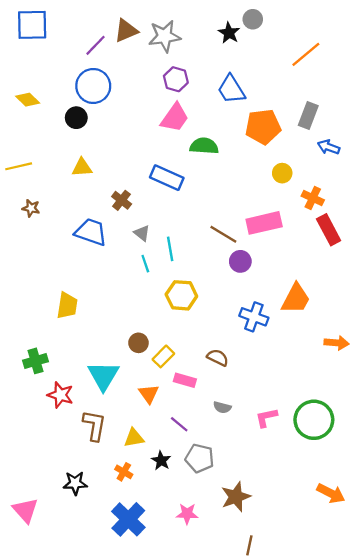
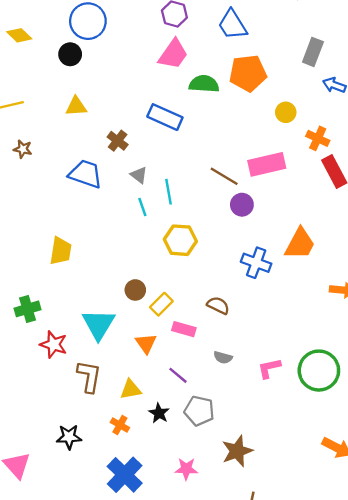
orange pentagon: (263, 127) -> (248, 73), moved

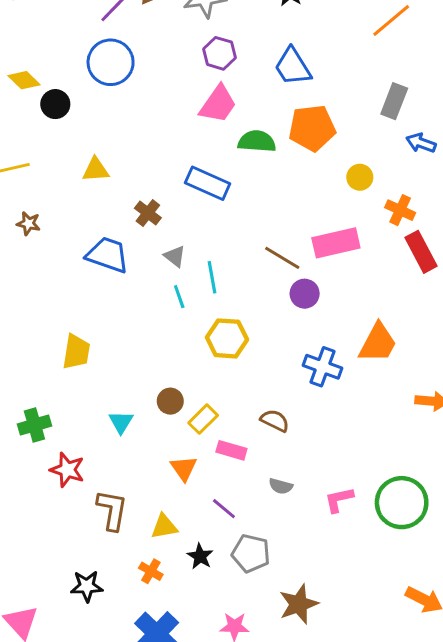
black circle: (70, 54) -> (55, 104), moved
cyan triangle: (99, 324) -> (121, 422), moved, size x0.6

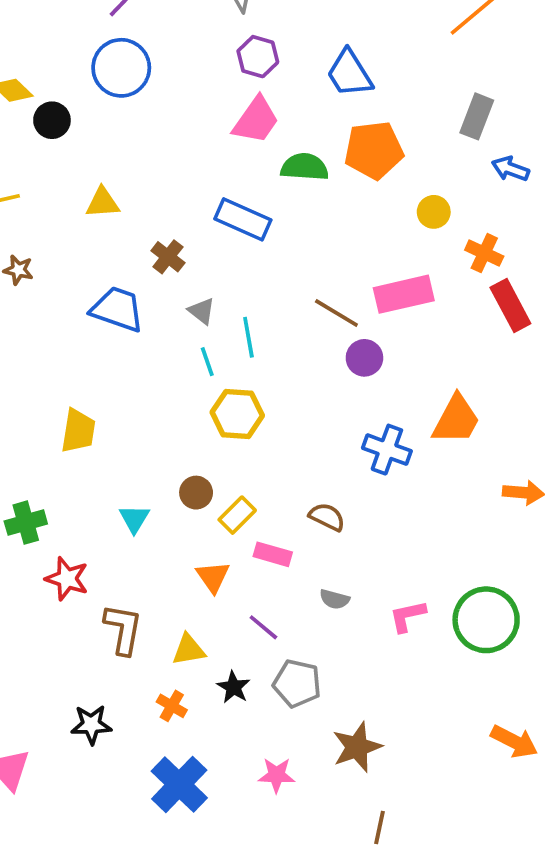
yellow hexagon: (227, 338) -> (237, 414), moved

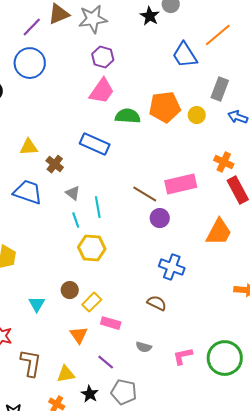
blue trapezoid: (349, 73) -> (185, 55), moved
yellow triangle: (103, 203) -> (29, 147), moved
yellow circle: (434, 212) -> (197, 115), moved
orange trapezoid: (456, 420) -> (219, 232), moved
brown semicircle: (327, 517) -> (157, 303), moved

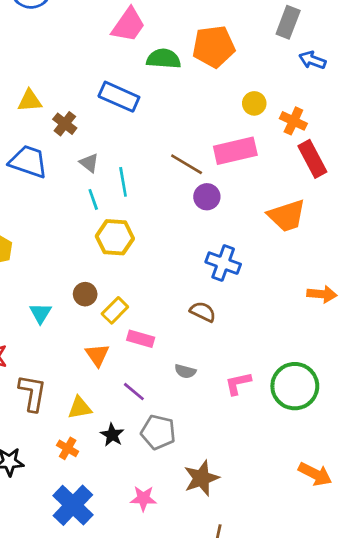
yellow circle: (197, 115) -> (254, 103), moved
orange trapezoid: (219, 232) -> (287, 216), turned 44

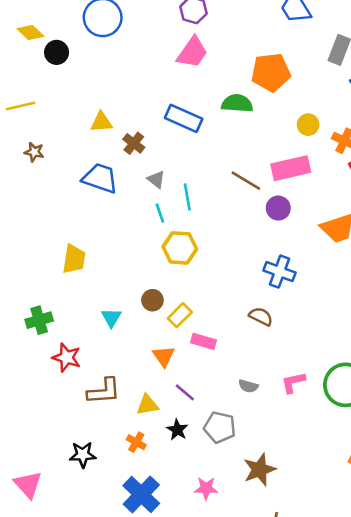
green semicircle: (164, 59) -> (237, 103), moved
purple circle: (207, 197) -> (278, 208), moved
gray semicircle: (185, 371) -> (248, 386), moved
purple line: (134, 392) -> (185, 392), moved
brown L-shape: (32, 393) -> (104, 391), turned 76

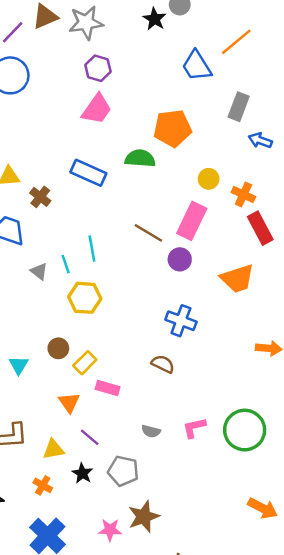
pink rectangle: (291, 168) -> (192, 221), turned -51
gray triangle: (156, 179) -> (39, 271), moved
brown star: (260, 470) -> (144, 517), moved

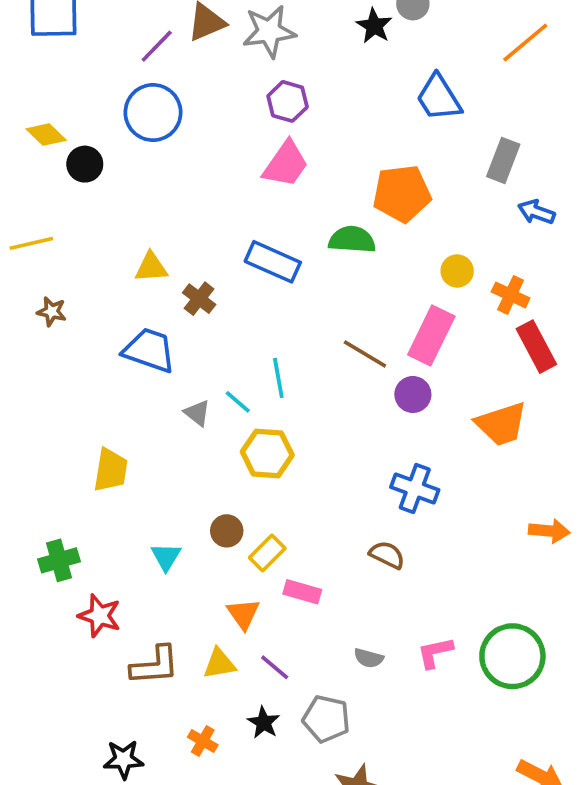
orange line: (236, 42) -> (525, 42), moved
cyan line: (66, 264) -> (238, 402), turned -30
yellow triangle: (54, 449) -> (219, 664), moved

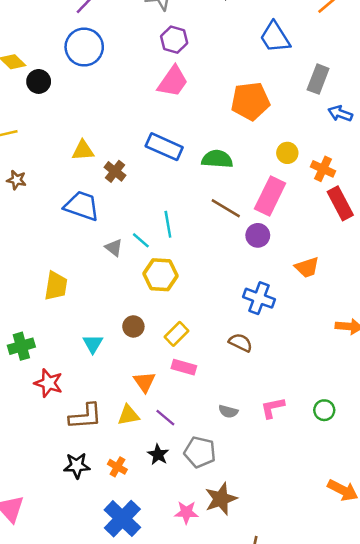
green semicircle: (352, 240) -> (217, 159), moved
orange trapezoid: (501, 424) -> (307, 267), moved, size x0.7
yellow rectangle: (267, 553) -> (177, 334), moved
green circle: (512, 656) -> (324, 410), size x0.5
black star: (124, 759) -> (77, 466), moved

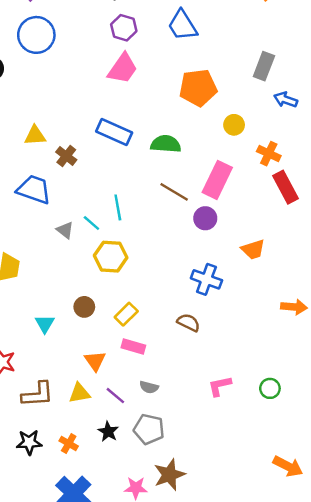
blue trapezoid: (275, 37) -> (183, 25), moved
yellow circle: (287, 153) -> (234, 125), moved
gray semicircle: (228, 411) -> (149, 387), moved

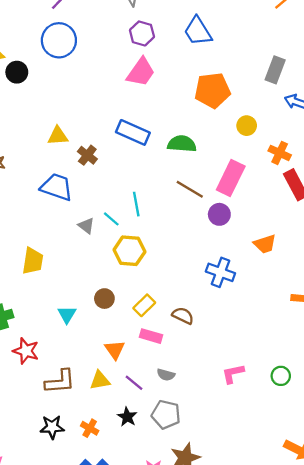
brown semicircle: (188, 322) -> (183, 316), moved

